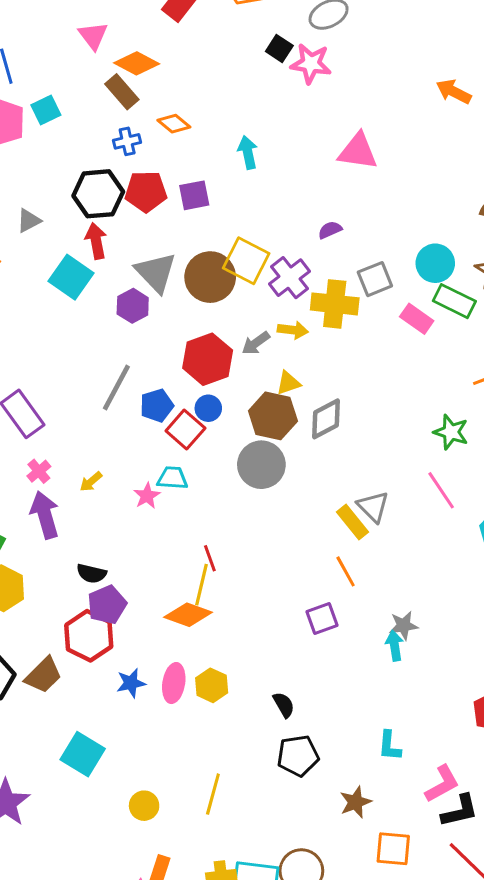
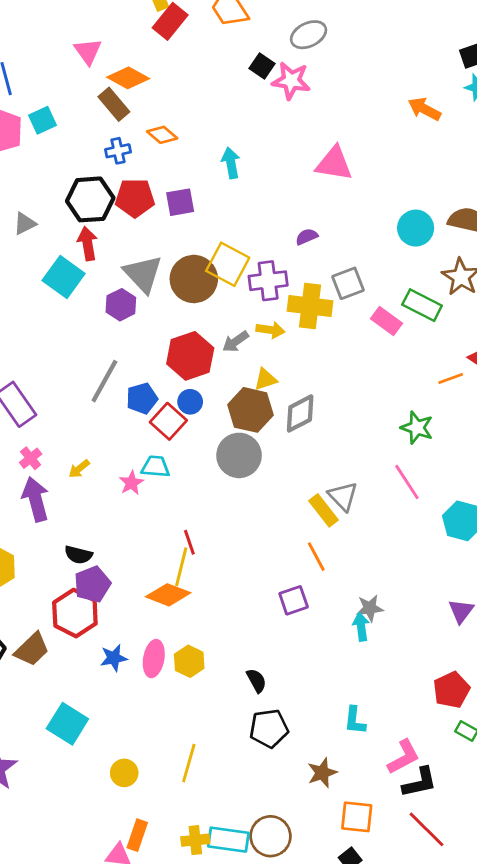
cyan circle: (435, 263) -> (416, 228), moved
purple cross: (290, 278) -> (268, 281), turned 30

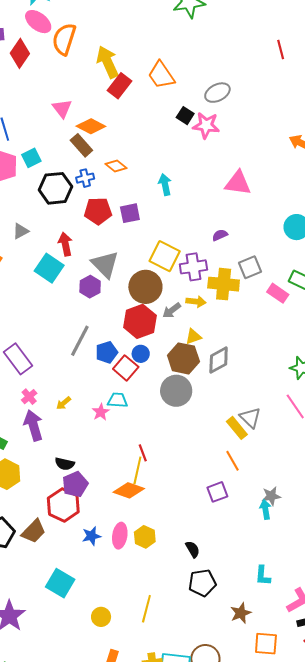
black hexagon: (90, 199) -> (56, 188), moved
brown circle: (194, 279) -> (145, 287), moved

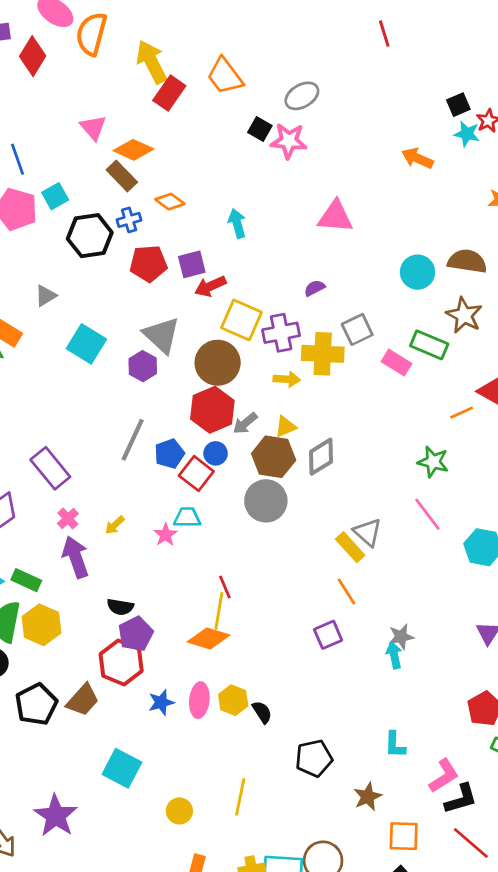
red arrow: (65, 244) -> (210, 286), moved, turned -100
gray arrow: (172, 310) -> (245, 423), moved
black semicircle: (193, 549) -> (262, 712), moved

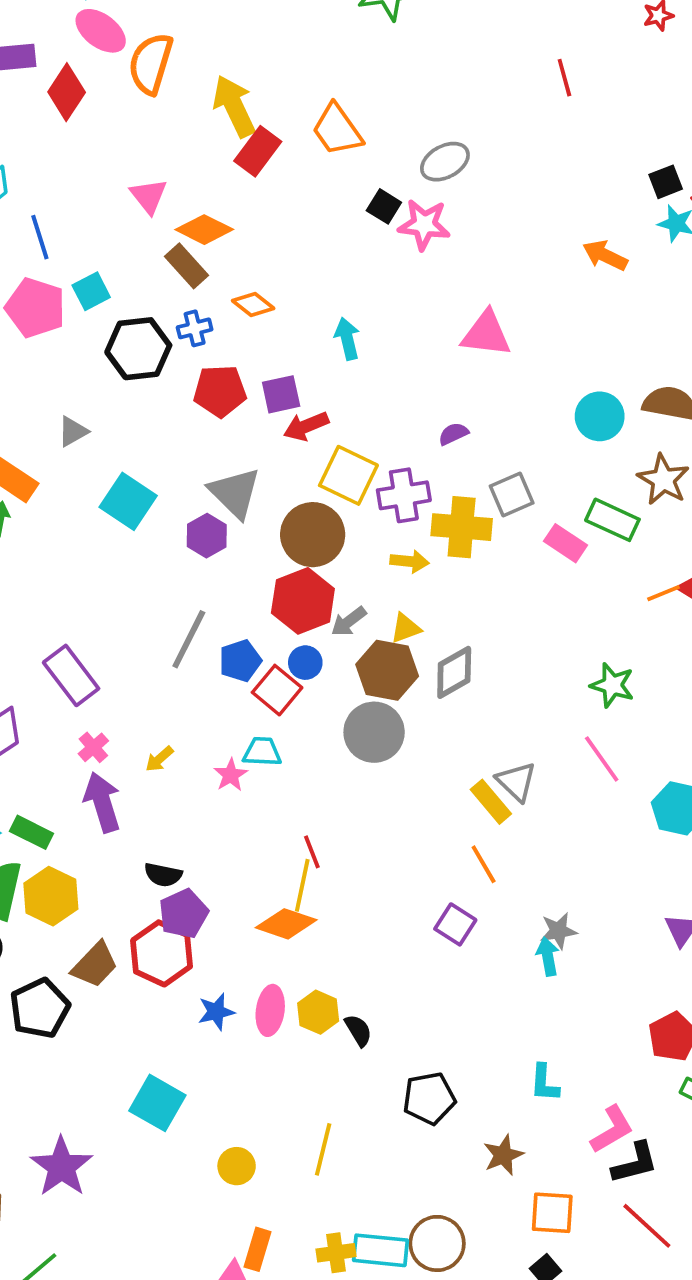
orange line: (462, 413) -> (663, 593), moved
purple square: (328, 635) -> (455, 924), turned -36
brown trapezoid: (83, 700) -> (95, 965), moved

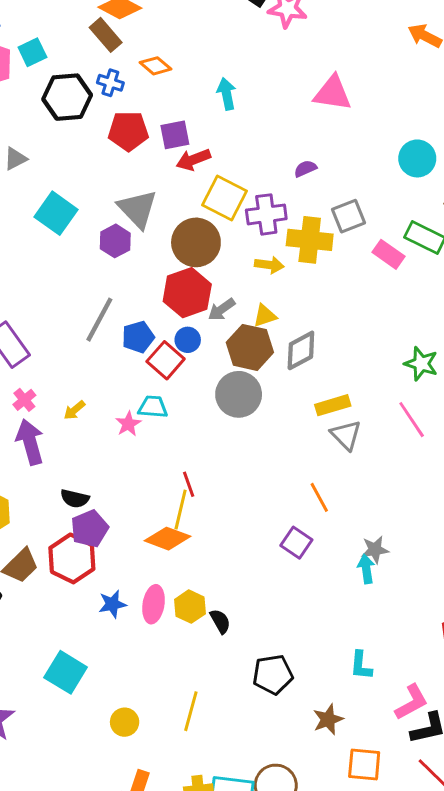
blue cross: (195, 328) -> (110, 83), turned 30
yellow rectangle: (491, 802) -> (333, 405), moved, turned -68

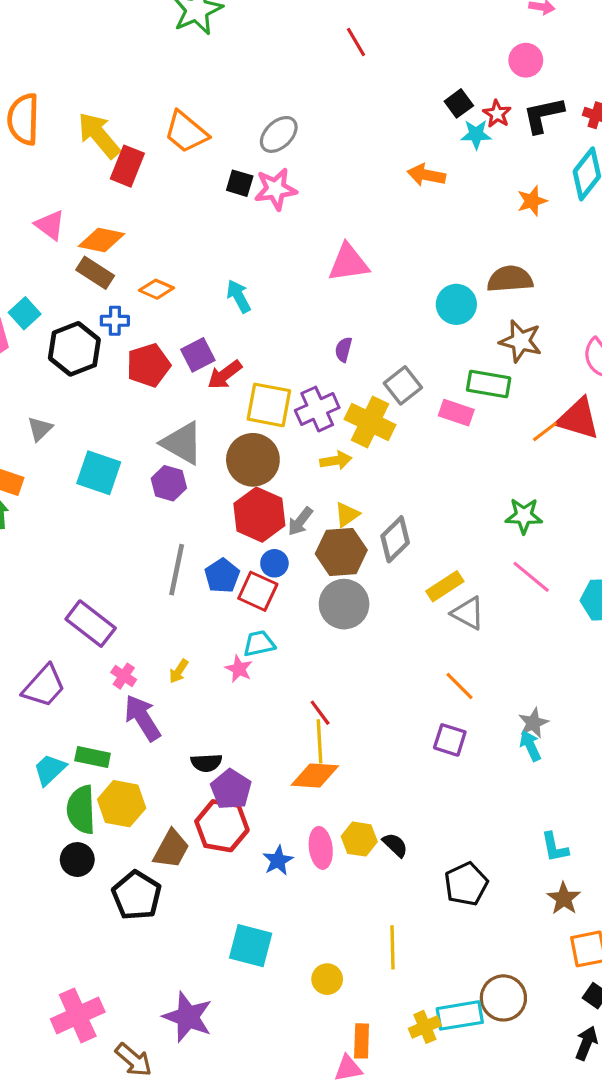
purple semicircle: (305, 169) -> (344, 349), turned -35
yellow cross: (310, 240) -> (370, 422), turned 36
brown star: (328, 719) -> (564, 898), moved

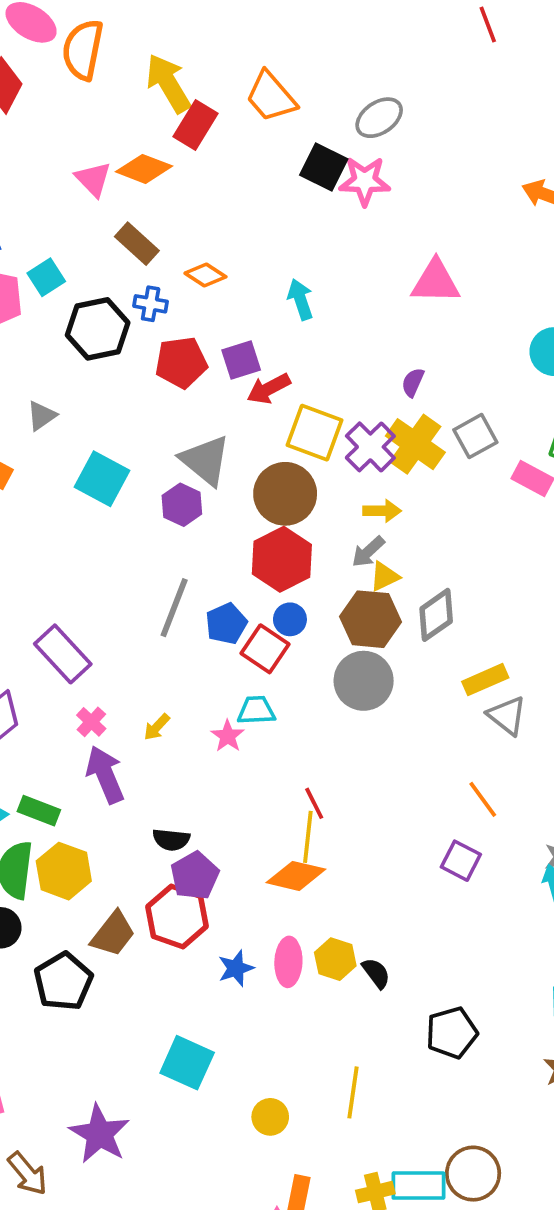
black square: (240, 183) -> (324, 167), size x1.4
orange diamond: (101, 240) -> (144, 169), moved
purple cross: (317, 409) -> (370, 447), turned -30
yellow cross: (370, 422) -> (415, 444), moved
gray arrow: (300, 521) -> (368, 552), moved

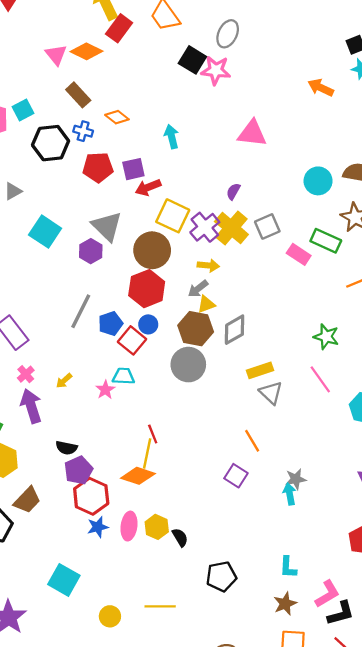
gray ellipse: (379, 118) -> (228, 34), turned -36
red hexagon: (177, 917) -> (91, 496), moved
yellow line: (353, 1092) -> (160, 606), turned 76

